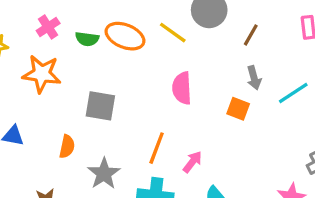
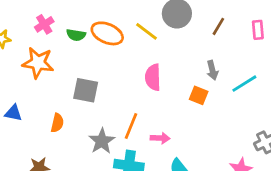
brown line: (251, 35) -> (218, 26), moved
pink arrow: (192, 162) -> (160, 138), turned 54
gray star: (104, 174) -> (102, 141), moved

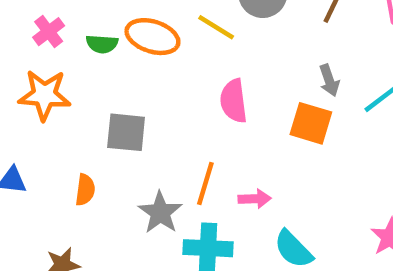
orange square: (199, 95) -> (311, 123), size x1.4

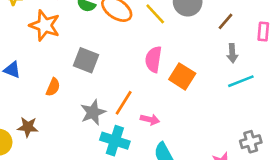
gray arrow: (329, 80) -> (232, 53), moved
orange square: (311, 123) -> (182, 76), moved

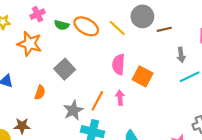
brown line: (226, 21) -> (164, 29), moved, turned 40
gray square: (86, 60) -> (65, 69), turned 30
pink arrow: (150, 120) -> (120, 98), moved, turned -104

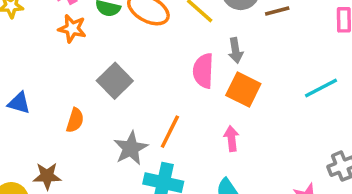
orange star: (30, 44) -> (72, 29), moved, size x0.7
gray arrow: (181, 55) -> (236, 50), moved
pink arrow: (120, 98) -> (231, 139), moved

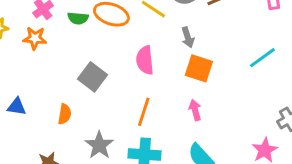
orange star: (72, 29) -> (35, 38), moved
pink semicircle: (203, 71) -> (145, 60), moved
gray star: (131, 148) -> (99, 145), moved

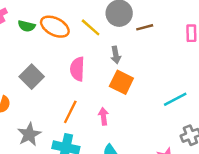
cyan line: (262, 58) -> (175, 99), moved
pink arrow: (195, 110) -> (103, 116), moved

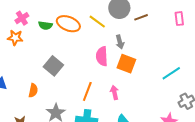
pink semicircle: (77, 69) -> (102, 56), moved

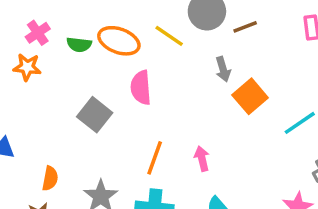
gray arrow: (120, 42) -> (223, 69), moved
pink semicircle: (102, 56) -> (141, 88), moved
orange square: (126, 64) -> (250, 96), moved, turned 30
orange semicircle: (33, 90) -> (50, 178), moved

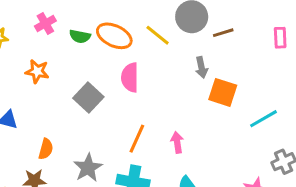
orange star: (27, 67) -> (37, 71), moved
orange square: (250, 96) -> (223, 92), turned -36

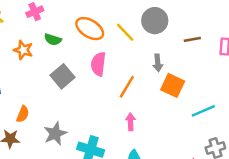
brown line: (223, 33) -> (192, 39), moved
green semicircle: (80, 36) -> (53, 39), moved
orange line: (137, 139) -> (127, 87), moved

